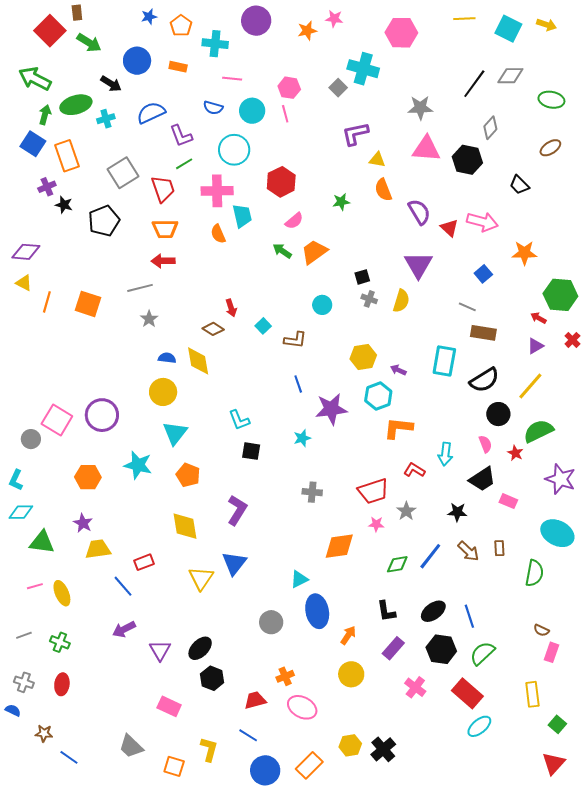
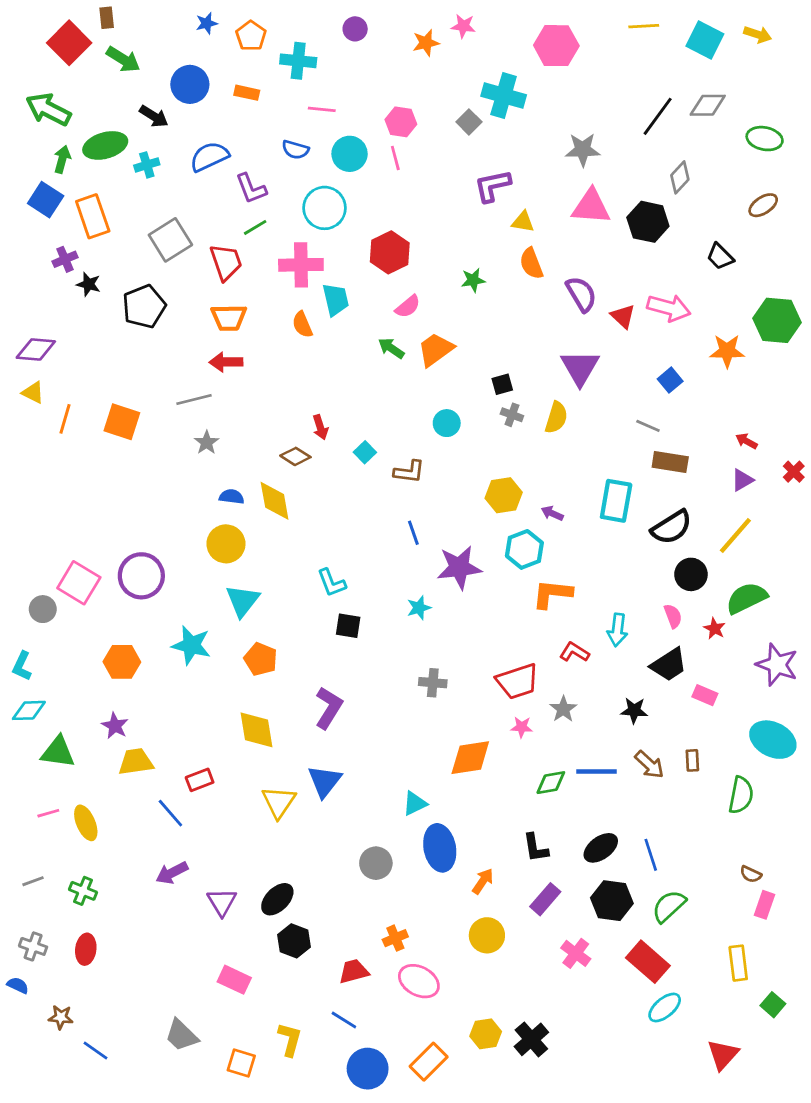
purple circle: (256, 21) -> (355, 29), size x0.6
green hexagon: (560, 295) -> (777, 320), moved
blue line: (430, 556) -> (597, 772), turned 52
red triangle: (553, 763) -> (723, 1055), moved

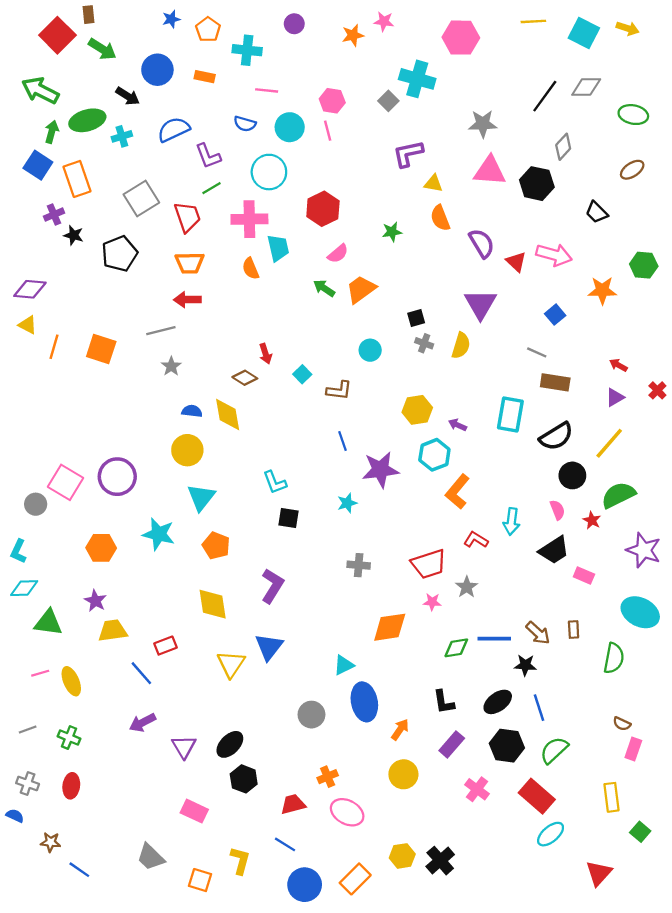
green hexagon: (777, 320) -> (644, 265), size x0.7
orange L-shape: (552, 594) -> (457, 492), turned -56
black star: (634, 710) -> (525, 665), moved

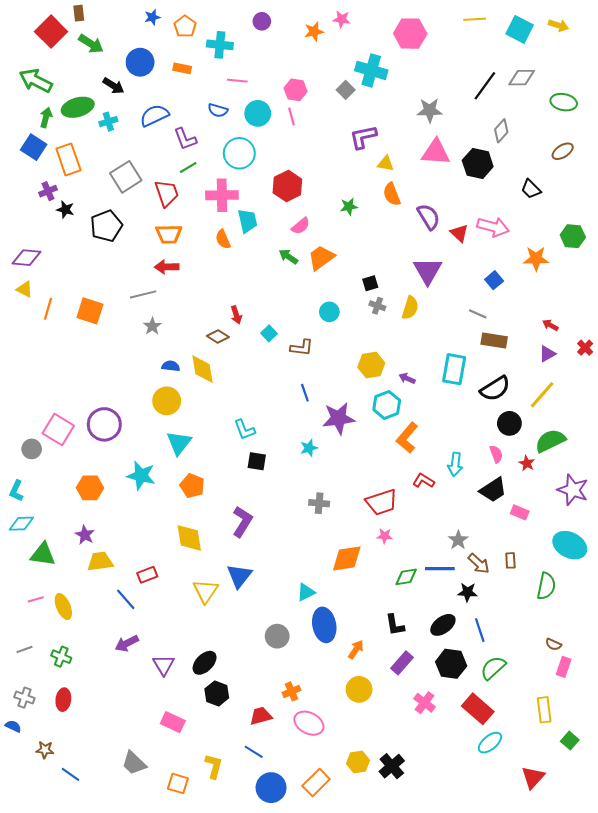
gray star: (467, 587) -> (458, 540), moved

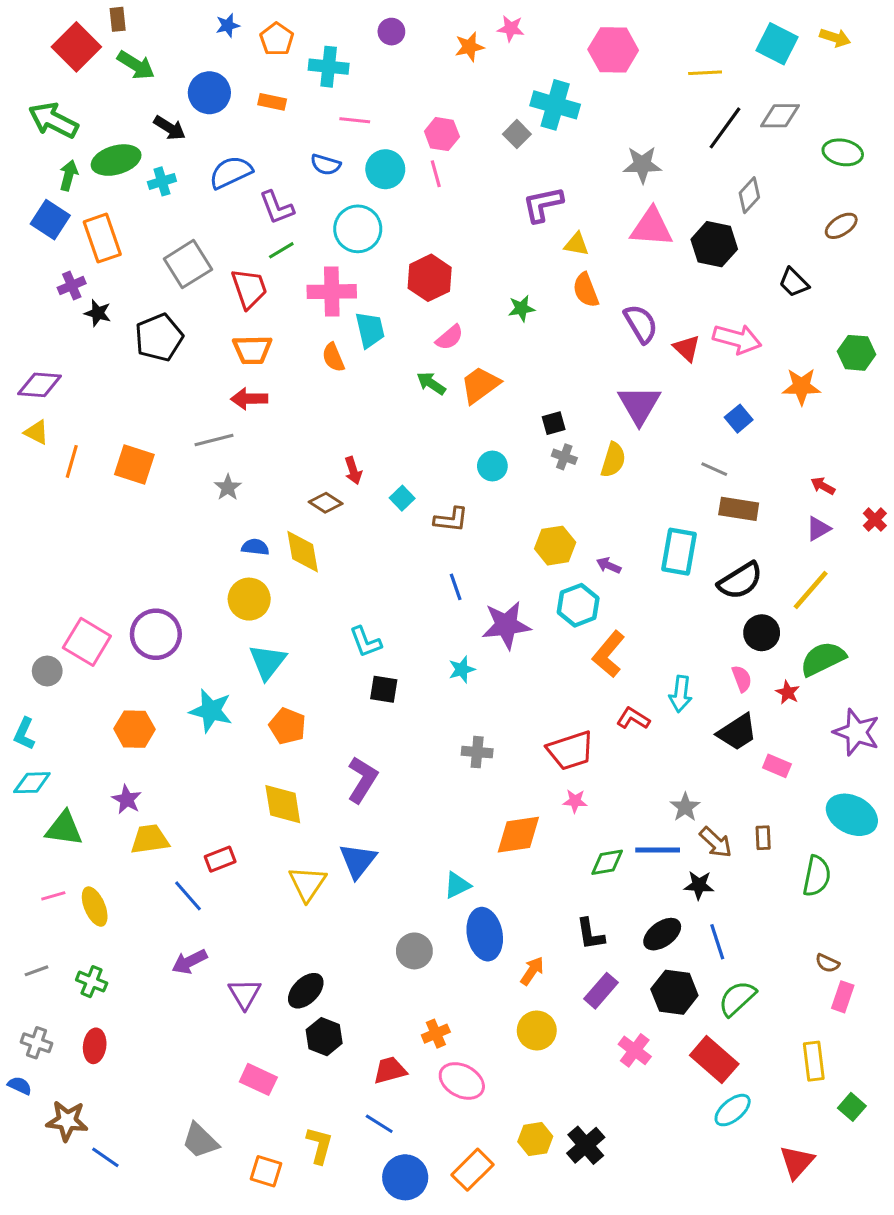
yellow line: (475, 19) -> (705, 73), moved
brown star: (45, 750) -> (67, 1121), size x1.5

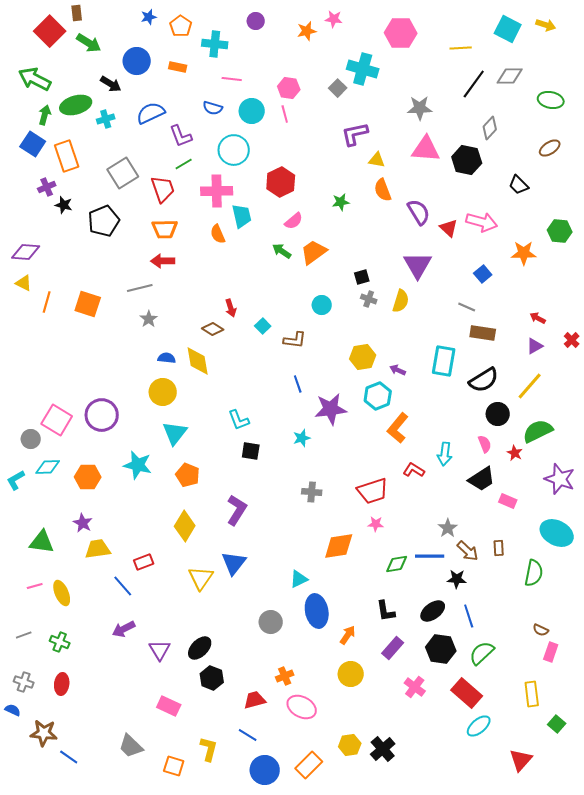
cyan L-shape: (24, 734) -> (16, 480), turned 35
cyan diamond: (32, 783) -> (48, 467), moved
yellow diamond: (283, 804) -> (185, 526), turned 40

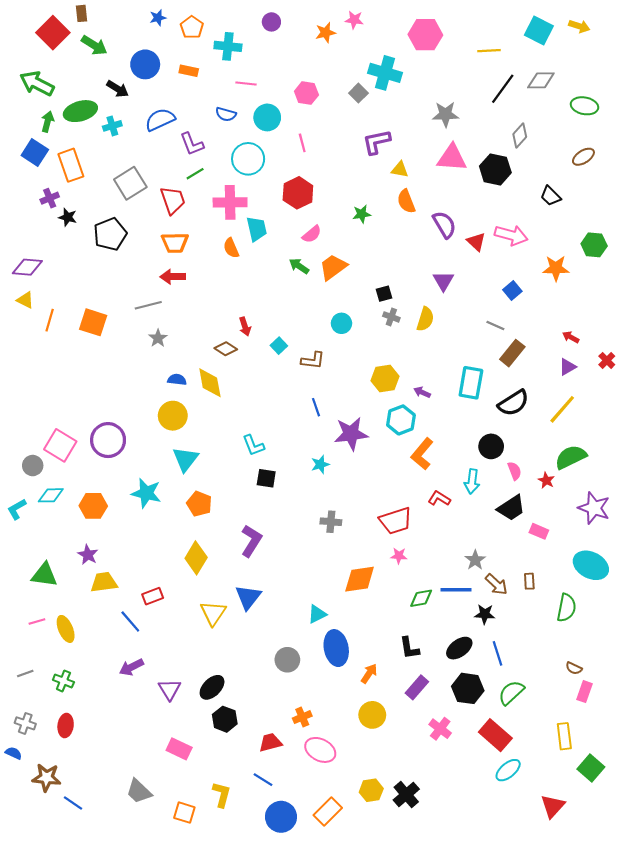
pink line: (285, 114) -> (302, 143), moved
purple triangle: (418, 265) -> (443, 281), size x0.7
brown rectangle: (483, 333) -> (512, 353), turned -60
black circle: (498, 414) -> (491, 446), moved
green square: (557, 724) -> (591, 768), size x1.4

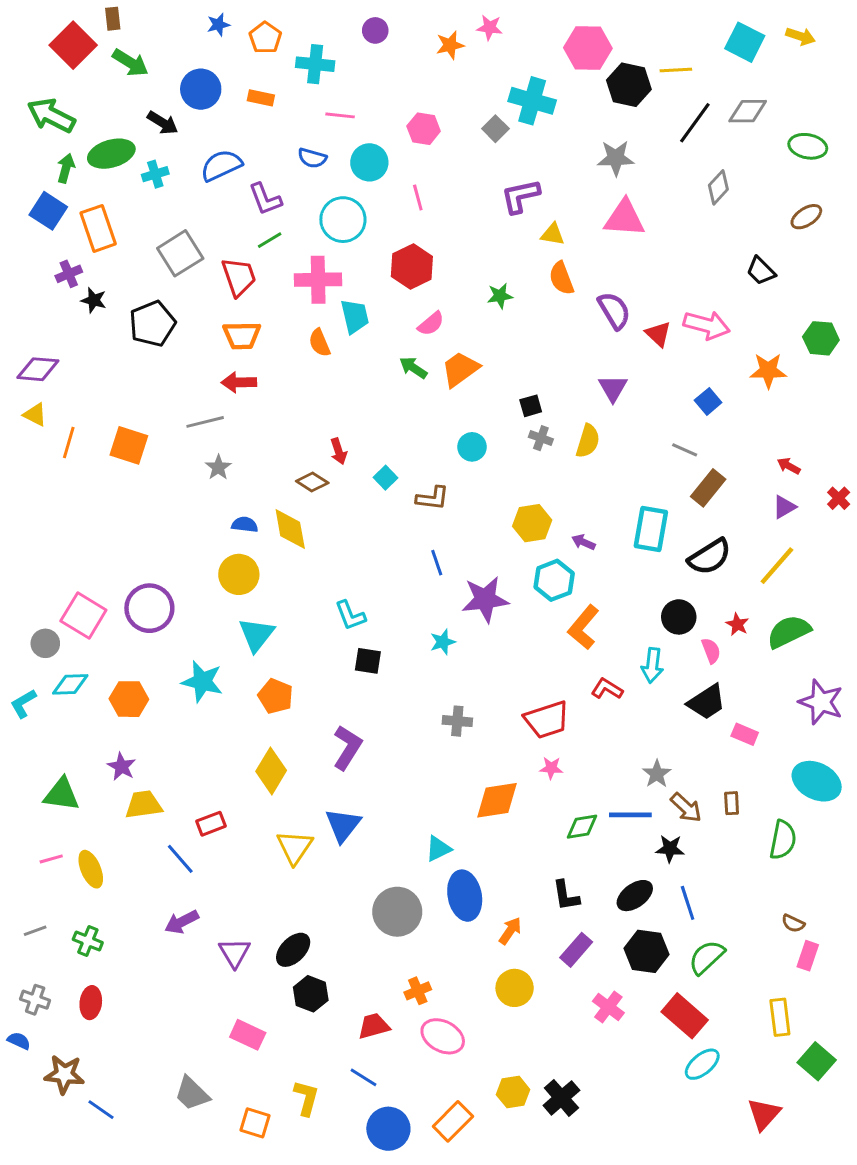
black hexagon: (495, 169) -> (629, 85), moved
red star: (546, 480) -> (737, 624), moved
gray circle: (287, 660) -> (397, 912), size x1.4

